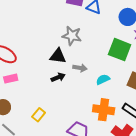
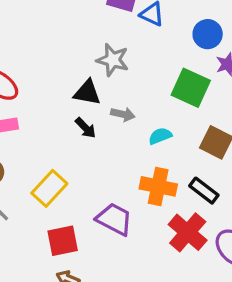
black arrow: (58, 77) -> (86, 128), turned 64
yellow rectangle: (39, 115) -> (49, 188), size x1.5

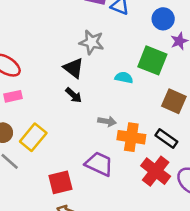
black triangle: (87, 92) -> (73, 68), turned 30
gray arrow: (123, 114) -> (107, 121), moved
cyan semicircle: (160, 136) -> (124, 78), moved, turned 36
yellow rectangle: (49, 188) -> (33, 137), moved

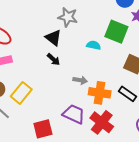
red cross: (156, 171) -> (102, 122), moved

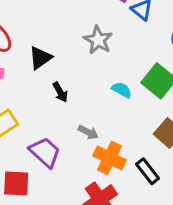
black triangle: (53, 38) -> (40, 58), moved, turned 30
purple trapezoid: (74, 114) -> (45, 152), moved

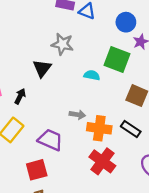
black triangle: (40, 58) -> (42, 68), moved
black arrow: (60, 92) -> (20, 96), moved, turned -105

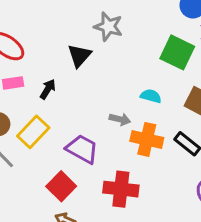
cyan semicircle: (92, 75) -> (151, 96), moved
red cross: (102, 161) -> (121, 189), moved, turned -35
red square: (37, 170) -> (61, 186), turned -35

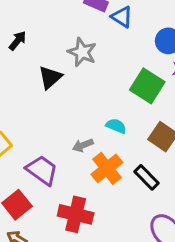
black arrow: (48, 89) -> (18, 41), moved
gray arrow: (120, 119) -> (83, 145), turned 138
orange cross: (147, 139) -> (107, 168), turned 32

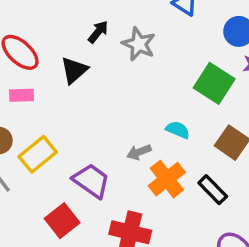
black arrow: (18, 41) -> (98, 32), moved
black triangle: (50, 77) -> (74, 70), moved

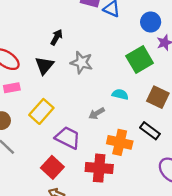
gray star: (139, 44) -> (81, 62), moved
green square: (214, 83) -> (140, 59), turned 36
yellow rectangle: (38, 154) -> (41, 111), moved
orange cross: (167, 179) -> (120, 142), moved, turned -30

